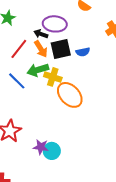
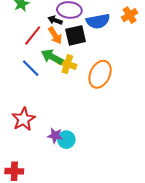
blue semicircle: (83, 52) -> (98, 21), moved, size x1.6
green arrow: (38, 70) -> (52, 57), turned 45
orange ellipse: (70, 95) -> (100, 74), moved, turned 68

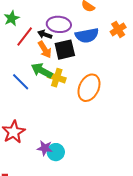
red line: (33, 35) -> (25, 36), moved

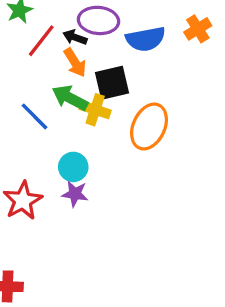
black square: (65, 50) -> (112, 83), moved
purple star: (45, 148) -> (75, 194), moved
cyan circle: (56, 152) -> (73, 167), moved

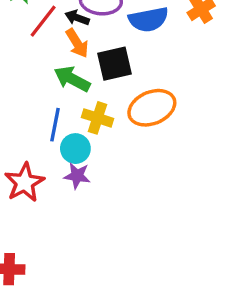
yellow cross: (95, 110) -> (97, 118), moved
blue line: (35, 116) -> (55, 125), moved, turned 56
orange ellipse: (149, 127) -> (152, 108), turned 42

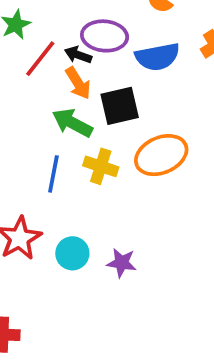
cyan circle: (75, 149) -> (72, 253), moved
purple star: (77, 176) -> (122, 263), moved

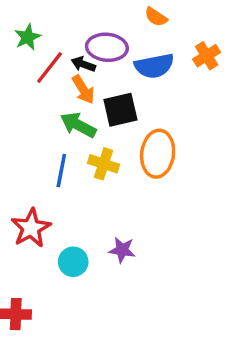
orange ellipse: (161, 155) -> (158, 154), turned -60
cyan circle: (72, 253) -> (73, 262), moved

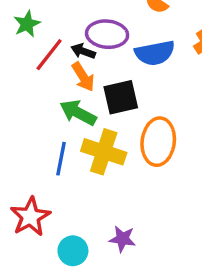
yellow cross: (104, 164) -> (104, 152), size x1.4

